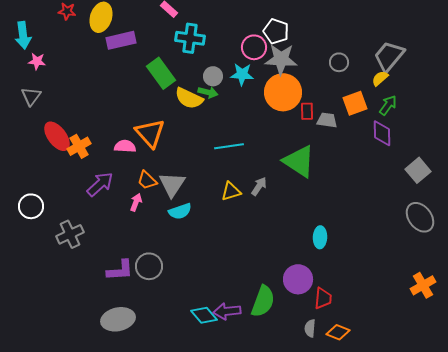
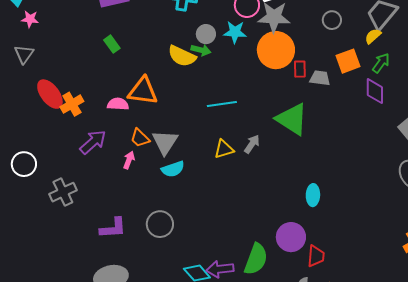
green rectangle: (161, 73) -> (112, 44), moved, size x0.6
orange triangle: (150, 133) -> (143, 91), turned -40
gray circle: (149, 266) -> (160, 224), moved

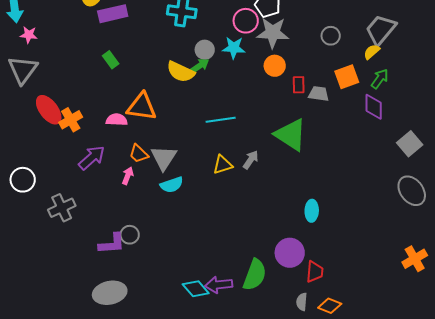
green arrow: (201, 50) -> (200, 66), turned -48
orange circle: (276, 50) -> (275, 66), size x0.6
gray triangle: (24, 54) -> (23, 70), size x1.5
gray circle: (160, 224) -> (130, 235), moved, size x0.7

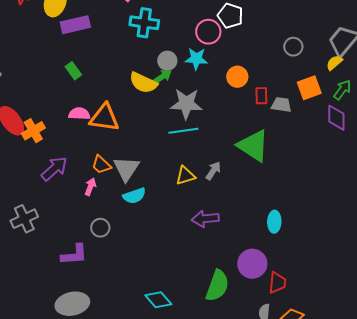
gray star: (273, 33) -> (186, 104), moved
pink semicircle: (117, 120) -> (79, 114), moved
gray circle: (130, 235) -> (100, 228), moved
purple arrow: (219, 285) -> (205, 219), moved

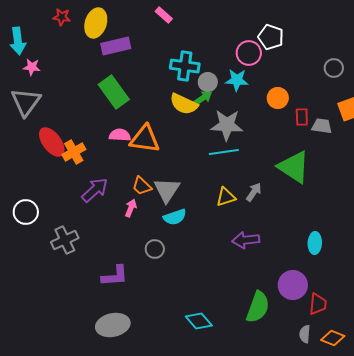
cyan cross: (144, 23) -> (185, 66), moved
green rectangle: (73, 71) -> (114, 92), size x1.8
gray circle: (100, 228) -> (155, 249), moved

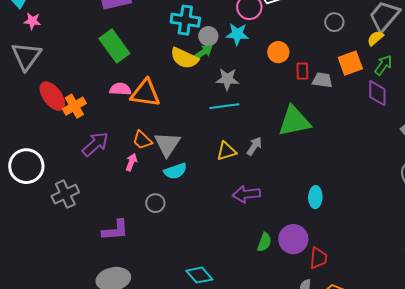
gray star: (227, 125) -> (227, 79), size x0.7
green triangle: (294, 167) -> (294, 121), turned -45
white circle: (26, 212) -> (26, 166), size x1.4
green semicircle: (258, 307) -> (264, 242), moved, size x0.6

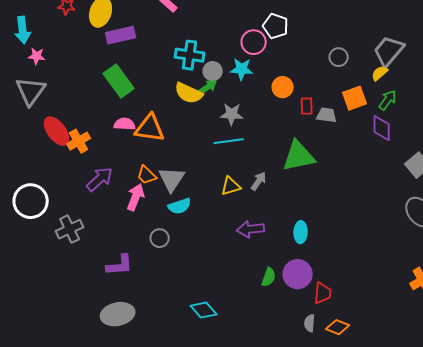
pink arrow: (131, 162) -> (136, 197), size x1.5
cyan ellipse: (315, 197) -> (301, 232), moved

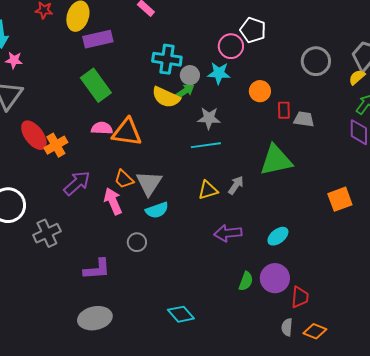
gray circle: (339, 57) -> (316, 61), size x1.5
orange square: (355, 98) -> (340, 199), moved
pink arrow: (136, 197) -> (113, 201), turned -44
cyan ellipse: (301, 232) -> (278, 236), turned 50

